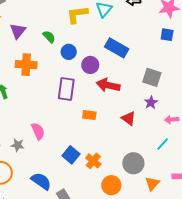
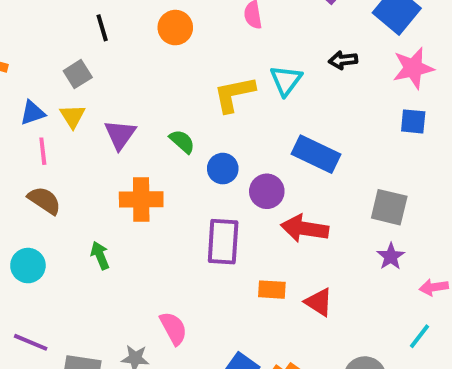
red triangle: (129, 118) -> (319, 302), moved

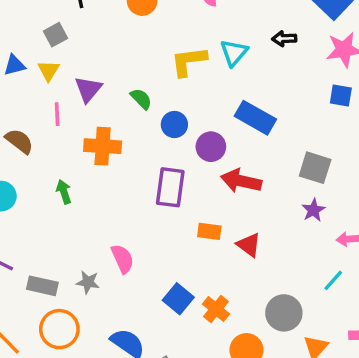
pink line: (43, 151) -> (57, 114), moved

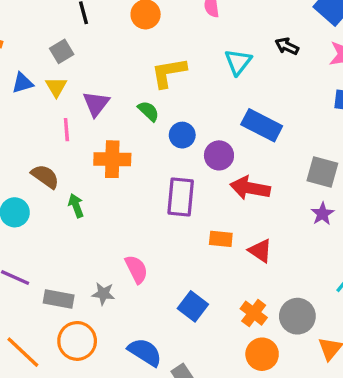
black arrow: (284, 39) -> (287, 46), turned 30
yellow L-shape: (189, 61) -> (169, 73), moved
brown semicircle: (19, 141) -> (45, 176), moved
orange cross: (216, 309) -> (254, 313), moved

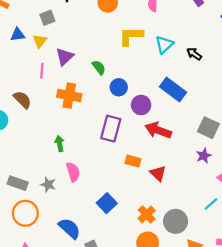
black arrow: (287, 46) -> (194, 54), moved
yellow L-shape: (169, 73) -> (131, 36), moved
green arrow: (76, 206) -> (60, 144), moved

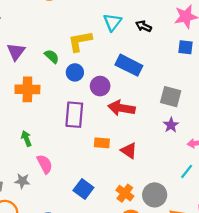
yellow L-shape: (131, 36) -> (80, 41), moved

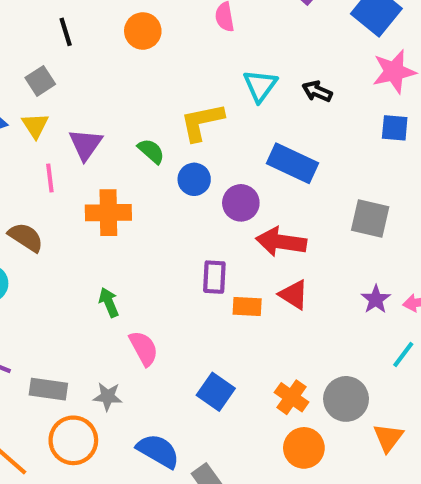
purple rectangle: (74, 115) -> (214, 277), moved, size x0.7
purple star: (171, 125) -> (376, 299), moved
red triangle: (129, 151) -> (294, 295), moved
gray star: (22, 181) -> (108, 396), moved

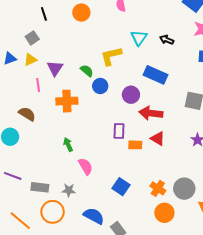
yellow triangle: (35, 125) -> (30, 60), turned 40
blue circle: (194, 179) -> (100, 86), moved

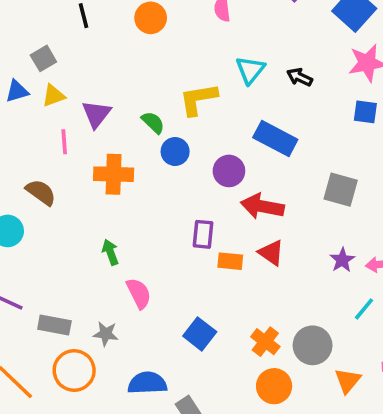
gray square: (32, 38) -> (43, 58), moved
blue semicircle: (94, 216) -> (147, 383), turned -35

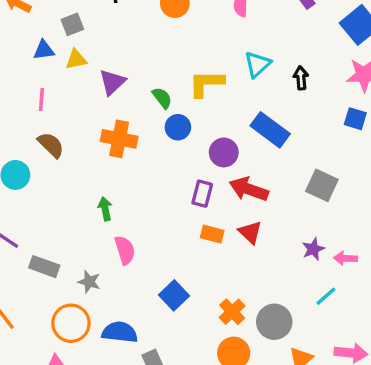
black arrow: (300, 77) -> (301, 78), turned 50
pink line: (64, 142) -> (41, 99), moved
purple rectangle: (203, 234) -> (202, 194), moved
orange circle: (74, 370) -> (71, 323), moved

